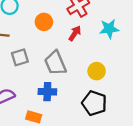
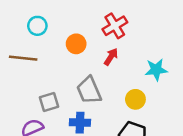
cyan star: (109, 29) -> (156, 70), moved
gray square: (20, 57) -> (49, 102), moved

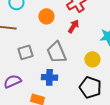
gray square: (49, 102) -> (25, 52), moved

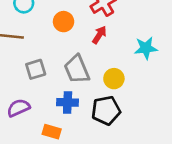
yellow circle: (92, 59) -> (114, 79), moved
black pentagon: (90, 87) -> (106, 110), moved, turned -30

